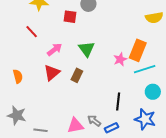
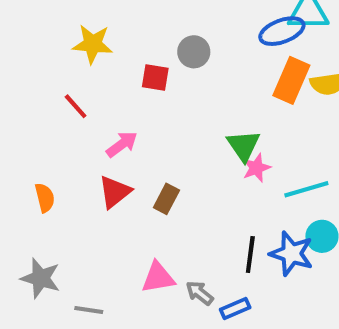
green triangle: (87, 49) -> (243, 145), moved
orange rectangle: (138, 50) -> (291, 80), moved
blue star: (145, 119) -> (291, 254), moved
pink triangle: (75, 126) -> (158, 277), moved

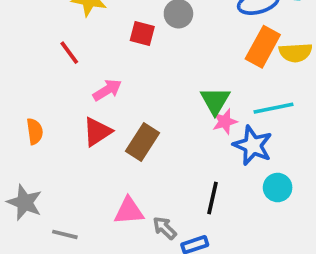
cyan line: (306, 189) -> (274, 108), moved
brown rectangle: (166, 199) -> (143, 142), size x1.4
blue star: (291, 254) -> (253, 145), moved

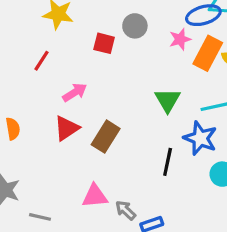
red line: (69, 53) -> (42, 61), turned 70
pink star: (225, 122) -> (180, 39), moved
black line: (213, 198) -> (168, 162), moved

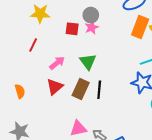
pink star: (180, 39) -> (92, 27), moved
green triangle: (167, 100) -> (88, 62), moved
black line: (168, 162) -> (99, 90), moved

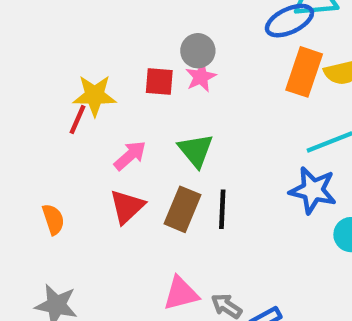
yellow star: (40, 14) -> (95, 95), moved

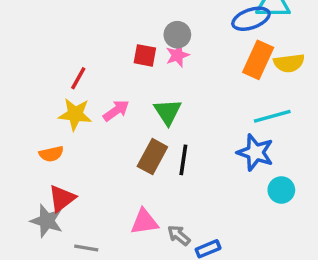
yellow star: (95, 95) -> (75, 114), moved
red triangle: (127, 207) -> (62, 198), moved
orange semicircle: (53, 219) -> (51, 154), turned 90

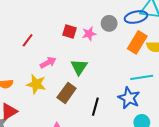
gray circle: (177, 35) -> (109, 23), moved
yellow star: (75, 114) -> (36, 84), moved
black line: (183, 160) -> (95, 107), moved

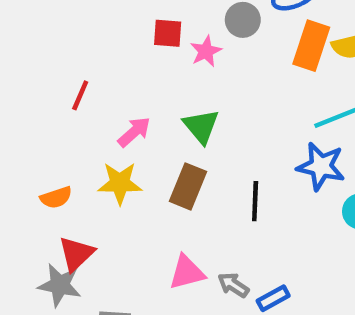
red square: (69, 31) -> (168, 33), moved

